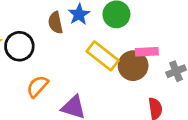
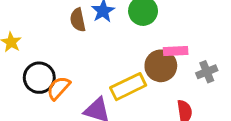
black circle: (19, 46) -> (39, 78), moved
yellow rectangle: (103, 56) -> (128, 87), moved, turned -64

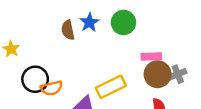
brown circle: (161, 66) -> (158, 74), moved
orange semicircle: (59, 88) -> (52, 88), turned -145

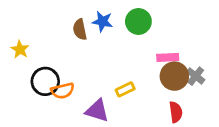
blue star: (89, 22) -> (102, 21), turned -30
gray cross: (178, 74) -> (196, 76), turned -30
yellow rectangle: (111, 87) -> (125, 89), size x0.6

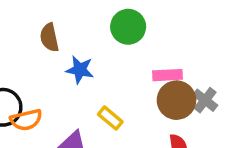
blue star: (102, 21) -> (80, 70), moved
yellow rectangle: (125, 89) -> (110, 118), turned 66

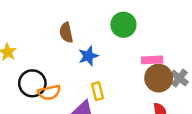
blue star: (80, 70) -> (88, 56), turned -30
yellow rectangle: (110, 118) -> (97, 91), moved, turned 36

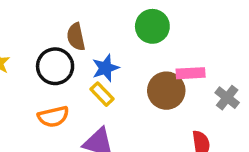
brown circle: (159, 78) -> (166, 91), moved
black circle: (32, 83) -> (55, 66), moved
yellow rectangle: (97, 91) -> (102, 94), moved, turned -30

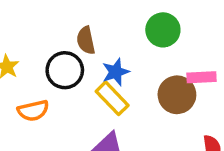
yellow rectangle: (102, 94) -> (112, 98), size x1.4
orange semicircle: (53, 117) -> (33, 111), moved

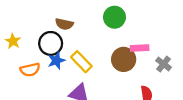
brown semicircle: (86, 40) -> (64, 24), turned -66
blue star: (116, 72) -> (56, 61), moved

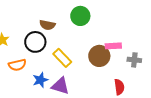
green circle: (114, 17) -> (80, 16), moved
blue star: (56, 61) -> (40, 80), moved
gray cross: (164, 64) -> (134, 60), turned -32

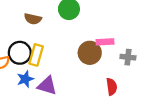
black circle: (35, 42) -> (20, 53), moved
yellow rectangle: (62, 58) -> (36, 55), moved, turned 60

